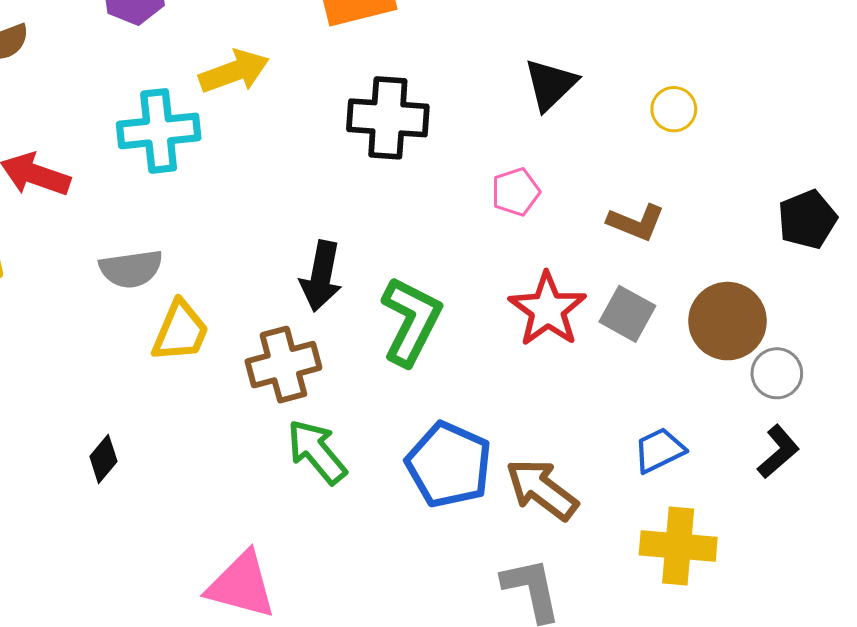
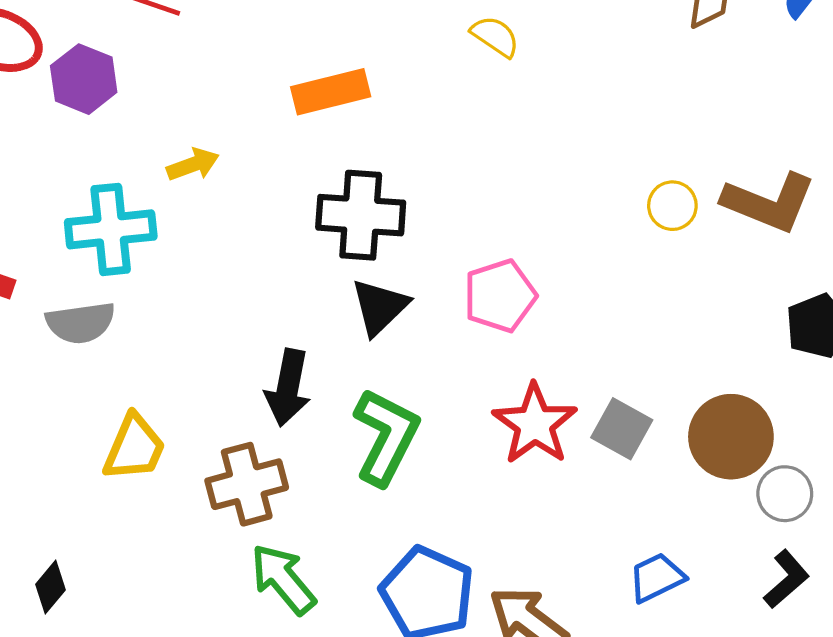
yellow arrow: (234, 71) -> (193, 165), size x0.7
black triangle: (550, 84) -> (380, 307), moved
pink pentagon: (516, 192) -> (500, 296), size x1.4
brown L-shape: (636, 222) -> (769, 202), moved, size x1.5
gray semicircle: (131, 269) -> (81, 323), moved

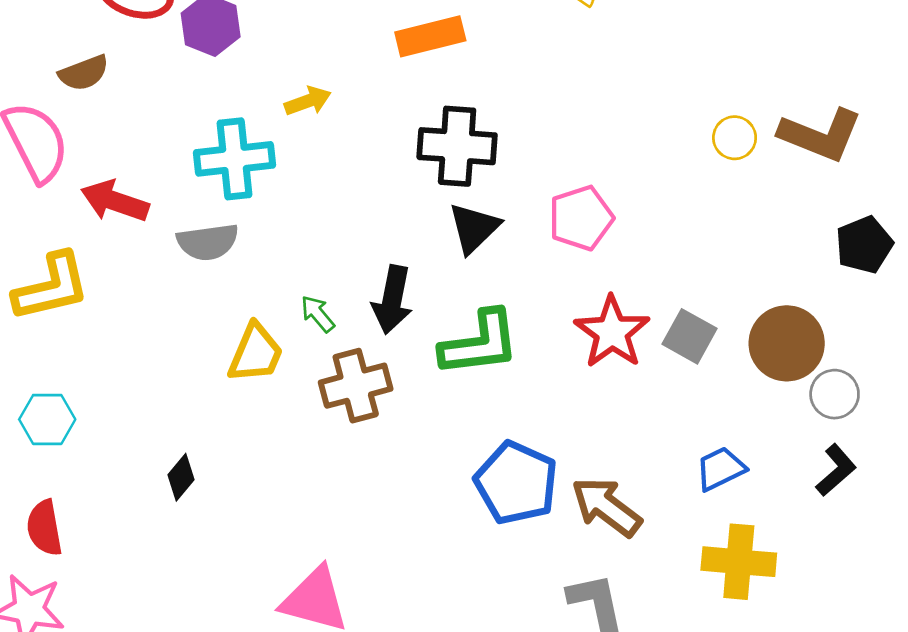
green L-shape: (386, 437) -> (480, 343), turned 56
green arrow: (283, 579) -> (318, 314), moved, size x0.6

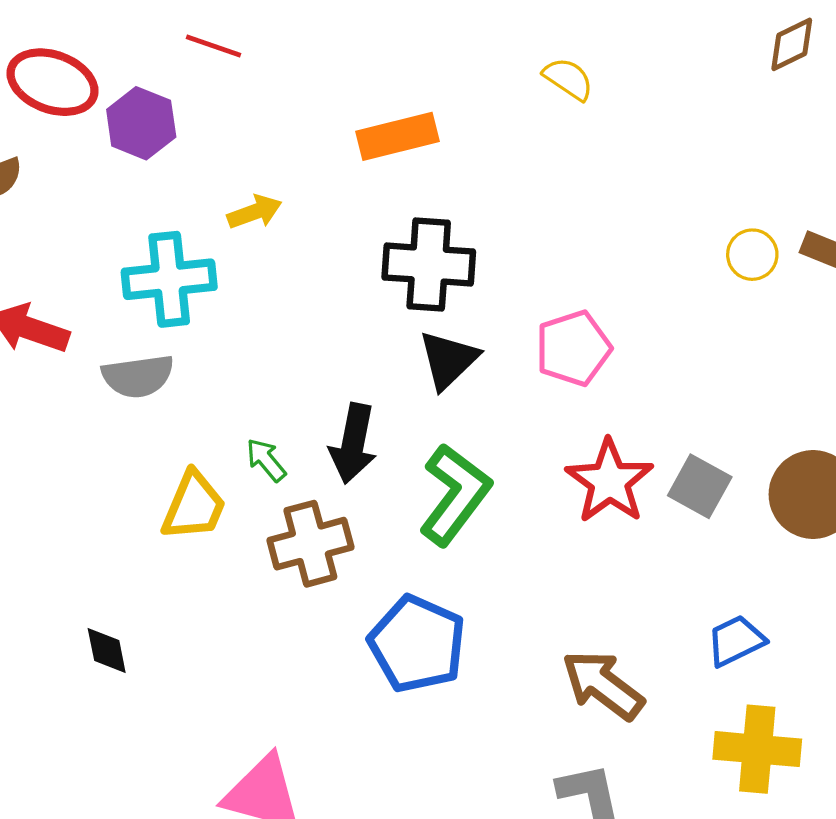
green L-shape: (480, 343) -> (455, 494), turned -46
black diamond: (181, 477) -> (107, 651), turned -51
blue pentagon: (516, 483) -> (417, 644), moved

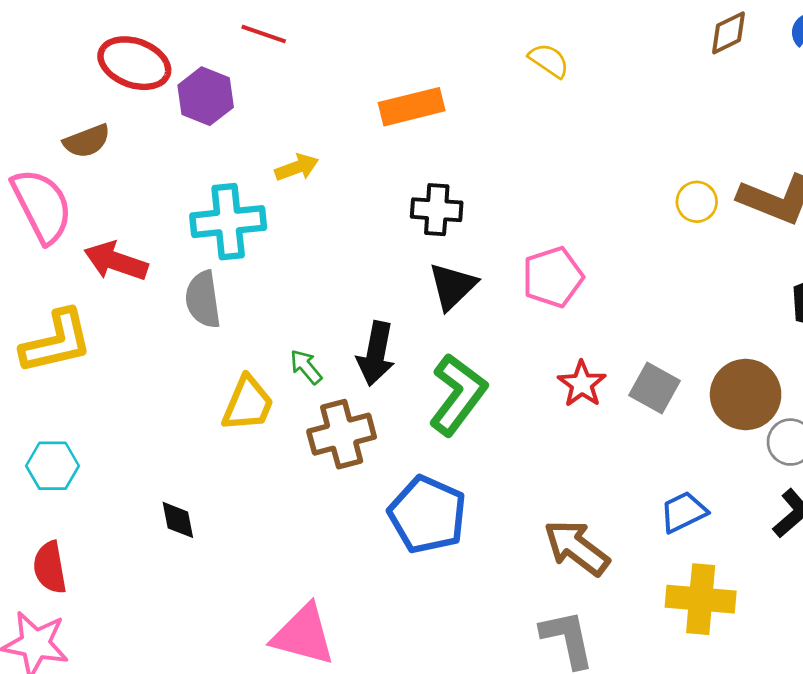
black cross: (429, 264) -> (437, 210), size x0.7
gray semicircle: (138, 376) -> (203, 299), turned 90
red star: (609, 481) -> (582, 384), size x0.7

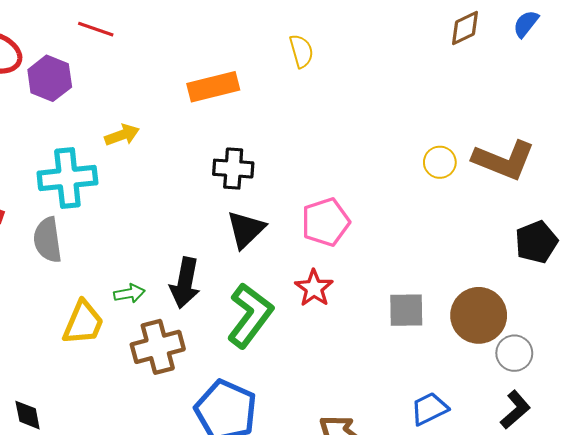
yellow semicircle: (549, 60) -> (301, 51), moved, turned 40
green arrow: (306, 367) -> (129, 293), turned 120
red star: (582, 384) -> (314, 288), moved
gray square: (654, 388) -> (406, 310), turned -30

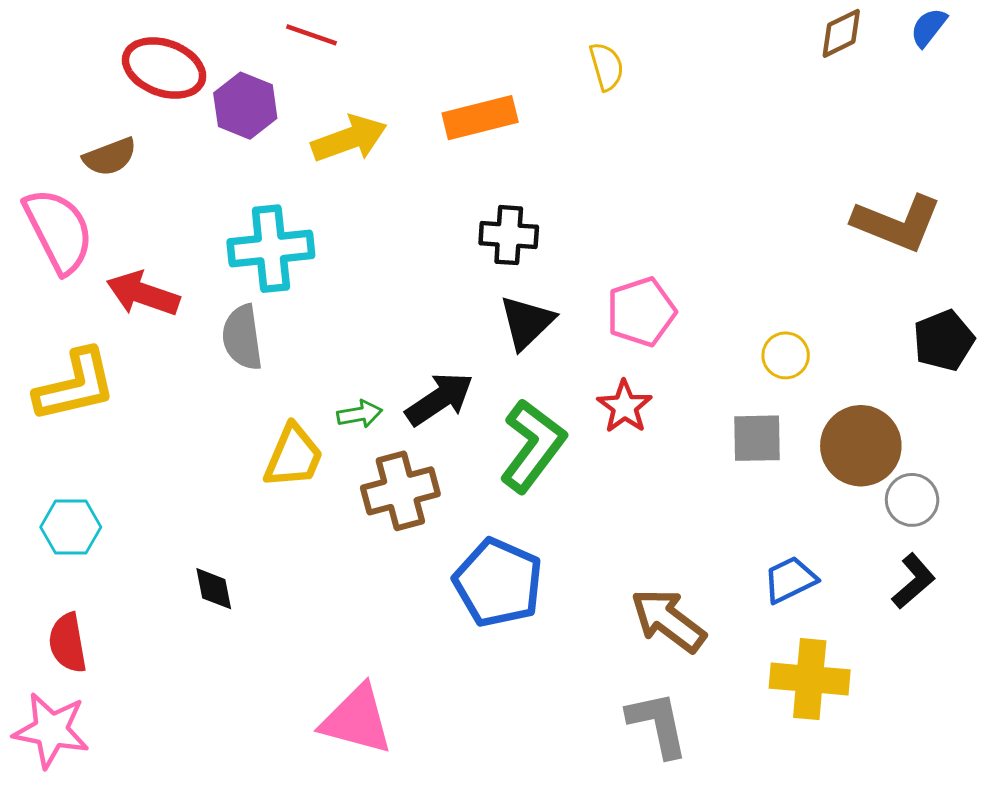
yellow arrow: (122, 135) -> (349, 139), moved, size x1.5
yellow circle: (440, 162) -> (786, 355), moved
black arrow: (185, 283) -> (439, 399), turned -135

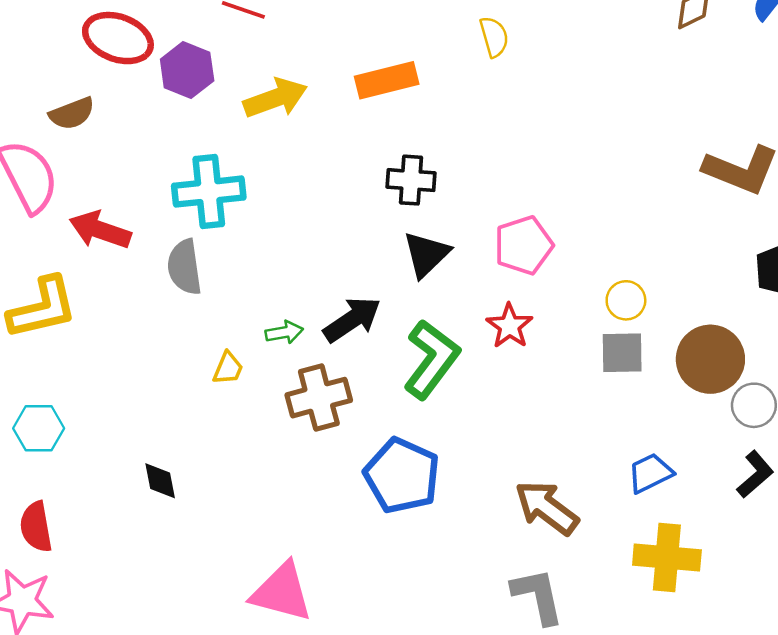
yellow circle: (786, 355) -> (626, 300), moved
yellow trapezoid: (293, 456) -> (228, 368), size x0.6

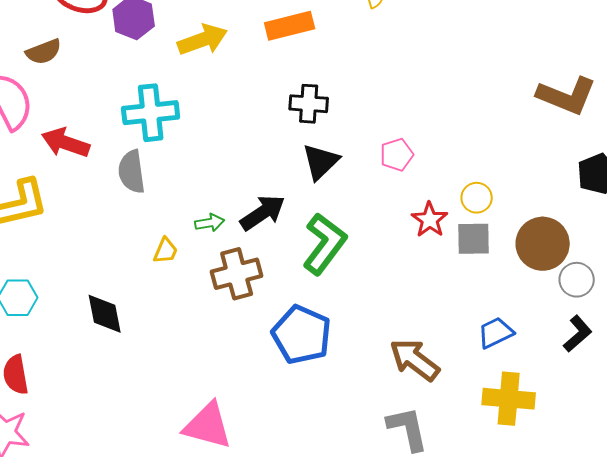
pink pentagon: (524, 245) -> (397, 155), size x0.7
red star: (509, 326) -> (430, 220), moved
black diamond: (160, 481) -> (105, 314), moved, size x1.4

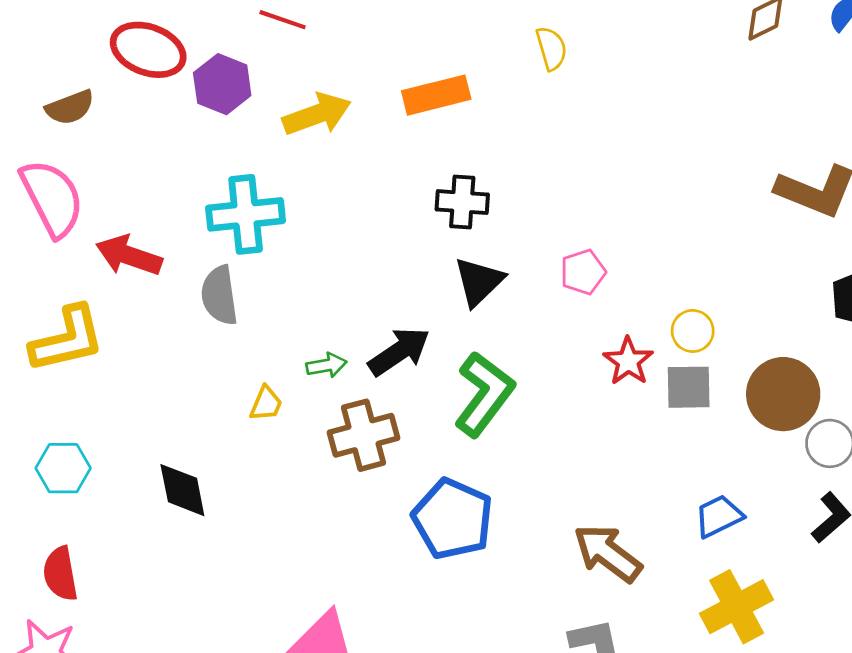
brown semicircle: (44, 52) -> (70, 107), moved
yellow cross: (509, 399) -> (737, 607), turned -33

